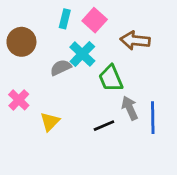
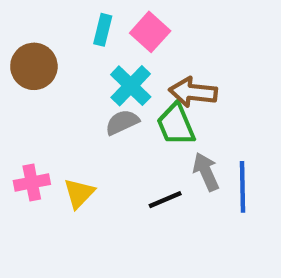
brown arrow: (135, 40) -> (193, 92), moved
gray semicircle: (61, 68) -> (122, 122), moved
pink cross: (19, 100) -> (32, 182), moved, turned 35

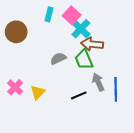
cyan cross: (131, 86) -> (81, 29), moved
pink cross: (32, 182) -> (15, 87), turned -35

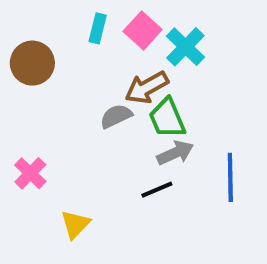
cyan cross: (81, 29) -> (185, 47), moved
brown arrow: (92, 44) -> (147, 88), moved, turned -35
gray arrow: (98, 82) -> (175, 153), moved, turned 90
yellow triangle: (38, 92) -> (75, 224), moved

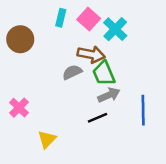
brown arrow: (147, 88) -> (91, 54), turned -140

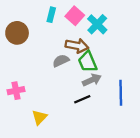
pink cross: (19, 108) -> (16, 91), turned 35

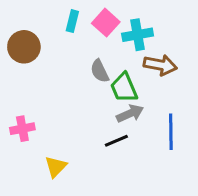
cyan cross: (97, 24) -> (138, 35), turned 36
brown arrow: (77, 46) -> (160, 65), moved
gray semicircle: (61, 61) -> (100, 71), moved, turned -91

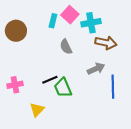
cyan rectangle: (72, 21) -> (53, 21), moved
green trapezoid: (124, 88) -> (63, 88), moved
gray arrow: (130, 113) -> (96, 69), moved
black line: (116, 141) -> (50, 80), moved

